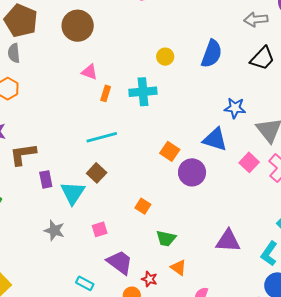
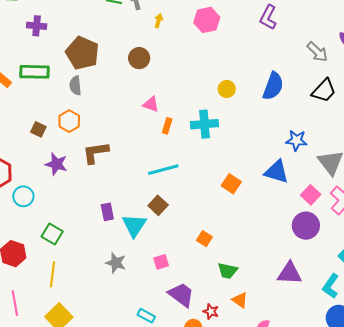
gray arrow: (256, 19) -> (317, 52), turned -130
brown circle: (78, 26) -> (139, 58), size x0.7
brown L-shape: (23, 154) -> (96, 153), moved
purple circle: (192, 172) -> (306, 226), moved

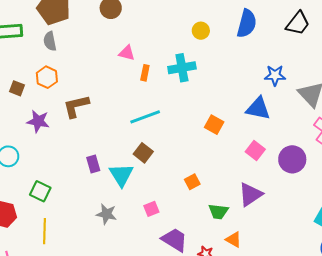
pink square: (311, 195) -> (255, 150), moved
orange square: (204, 239) -> (192, 182), turned 35
purple triangle: (290, 273) -> (250, 194), moved, turned -32

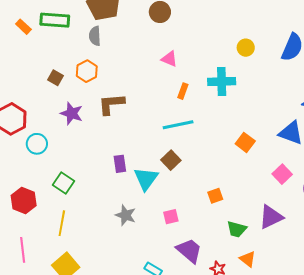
orange rectangle: (145, 73) -> (183, 91), moved

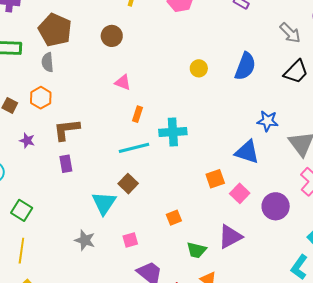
cyan cross: (222, 82) -> (173, 132), moved
purple star: (72, 113) -> (27, 141), size x0.7
orange square: (245, 142) -> (215, 179), moved, turned 36
purple rectangle: (120, 164) -> (66, 164), moved

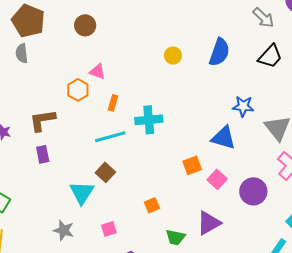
orange hexagon: (41, 98) -> (78, 90), moved

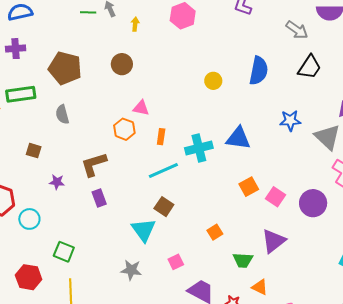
gray semicircle: (22, 53) -> (62, 114), moved
blue triangle: (224, 138) -> (238, 138), moved

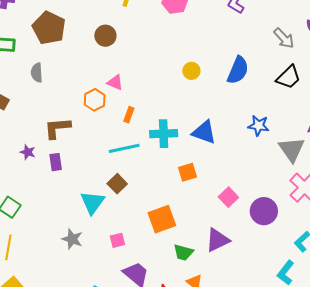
purple star: (57, 182) -> (28, 152), moved
orange square: (249, 187) -> (187, 172), moved
orange square: (215, 232) -> (162, 219), size x1.8

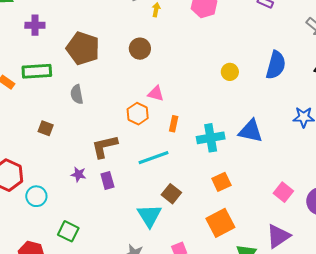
cyan line: (124, 148) -> (154, 158), moved
orange square: (187, 172) -> (221, 182), moved

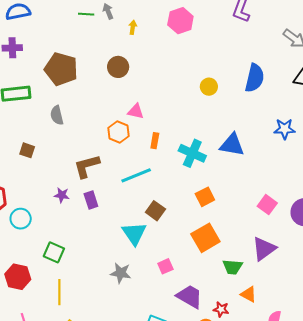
cyan cross: (211, 138) -> (192, 153), turned 36

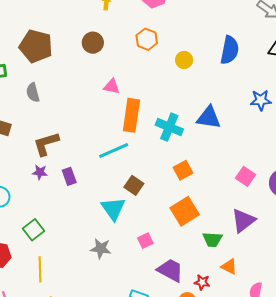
orange hexagon: (118, 132) -> (147, 39), moved
orange rectangle: (155, 141) -> (131, 115), size x2.0
brown L-shape: (87, 166) -> (46, 144), moved
green square: (54, 252) -> (33, 230), turned 30

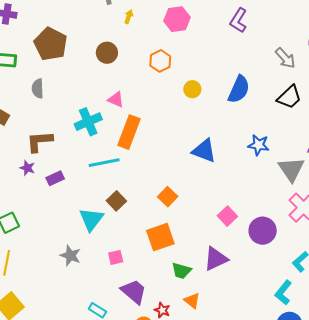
cyan cross: (169, 127) -> (88, 122), moved, turned 32
orange square: (183, 170) -> (168, 197), turned -30
purple rectangle: (69, 176) -> (55, 178), turned 72

